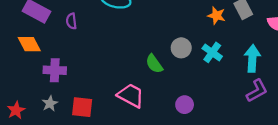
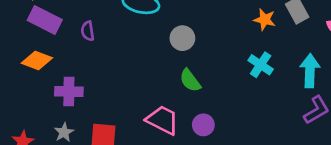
orange diamond: (29, 44) -> (37, 61), turned -40
gray circle: (181, 48) -> (182, 38), moved
purple circle: (185, 105) -> (203, 125), moved

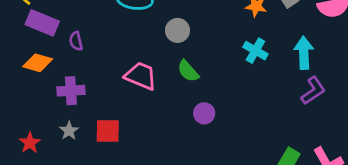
purple semicircle: (88, 31) -> (76, 41), moved
pink trapezoid: (163, 120) -> (141, 76), moved

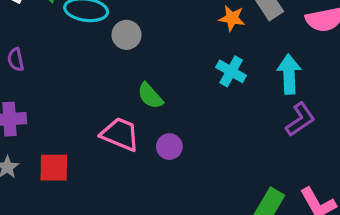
gray circle: (177, 30) -> (126, 35), moved
pink trapezoid: (141, 76) -> (120, 134), moved

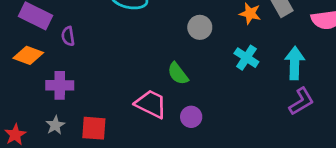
gray circle: (126, 35) -> (200, 27), moved

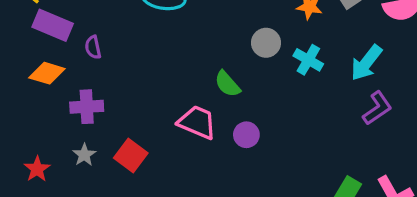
gray circle: (200, 27) -> (266, 43), moved
cyan arrow: (295, 63) -> (366, 63), turned -140
red square: (94, 128) -> (131, 155), turned 36

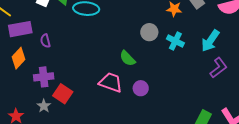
purple rectangle: (53, 25) -> (20, 29), turned -30
orange diamond: (47, 73) -> (18, 58), turned -60
red square: (131, 155) -> (63, 94), moved

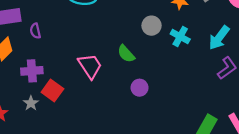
pink trapezoid: (111, 82) -> (90, 66), moved, turned 35

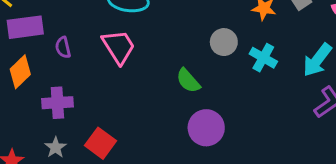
pink trapezoid: (90, 66) -> (119, 47), moved
purple circle: (140, 88) -> (206, 128), size x1.5
red square: (52, 90) -> (100, 143), moved

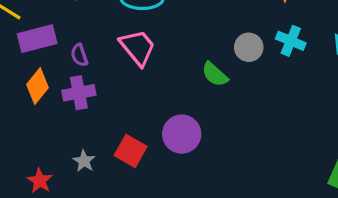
gray circle: (224, 42) -> (249, 47), moved
purple cross: (57, 103) -> (79, 93), moved
purple circle: (206, 128) -> (182, 134), moved

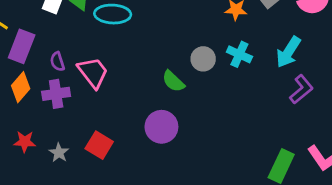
purple rectangle: (37, 39) -> (22, 46), turned -56
pink trapezoid: (138, 47) -> (93, 72), moved
purple circle: (182, 134) -> (161, 127), moved
red star: (40, 181) -> (25, 142), moved, turned -30

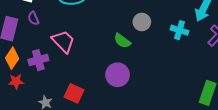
cyan cross: (239, 54) -> (179, 30), moved
purple semicircle: (57, 62) -> (33, 18), moved
red star: (25, 142) -> (16, 81), moved

